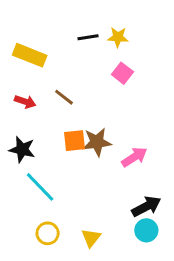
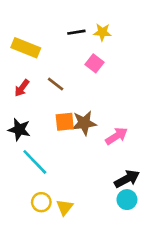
pink square: (122, 73) -> (95, 63), moved
red arrow: (25, 102) -> (22, 88), turned 108
yellow triangle: (91, 238) -> (65, 207), moved

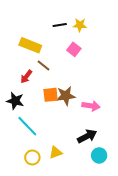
yellow rectangle: (26, 48) -> (30, 45), moved
red arrow: (22, 88) -> (26, 77), moved
pink arrow: (117, 136) -> (91, 106), turned 42
black arrow: (127, 179) -> (87, 136), moved
yellow triangle: (65, 207) -> (56, 152), moved, turned 32

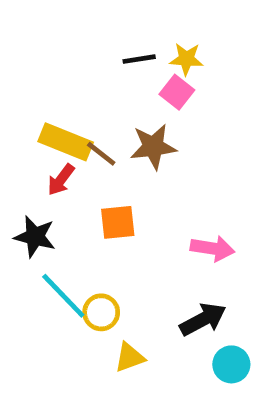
yellow rectangle: (30, 45) -> (66, 142), moved
pink square: (74, 49) -> (177, 92), moved
brown star: (66, 96) -> (153, 147), moved
yellow circle: (32, 157) -> (101, 312), moved

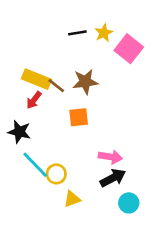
yellow star: (186, 59) -> (104, 33), turned -30
pink square: (177, 92) -> (129, 49), moved, size x1.5
orange square: (118, 222) -> (79, 117), moved
pink arrow: (212, 248) -> (110, 157), moved

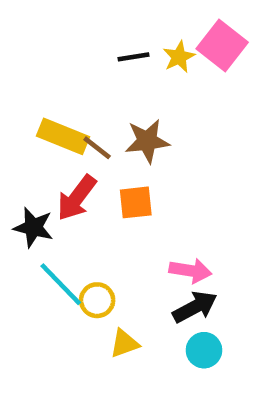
pink square: (129, 49) -> (222, 45), moved
red arrow: (34, 100) -> (77, 198), moved, size x1.5
cyan circle: (129, 203) -> (204, 350), moved

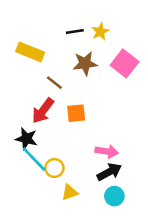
pink square: (222, 45) -> (125, 63), moved
yellow rectangle: (63, 136) -> (30, 52), moved
brown star: (147, 141) -> (85, 63), moved
black star: (33, 227) -> (26, 139), moved

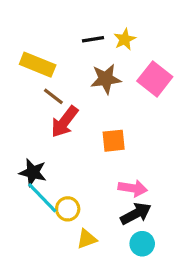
brown line: (54, 83) -> (53, 96), moved
red arrow: (43, 111) -> (65, 122), moved
orange square: (76, 113) -> (114, 141), moved

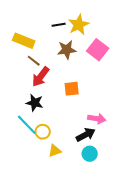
yellow star: (125, 39) -> (79, 25), size x1.5
black star: (33, 172) -> (35, 103), moved
pink arrow: (133, 188) -> (97, 119), moved

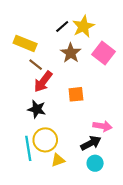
black line: (59, 25) -> (62, 26), turned -32
brown star: (67, 50) -> (71, 53), turned -30
cyan line: (27, 125) -> (28, 148), moved, turned 35
yellow circle: (43, 132) -> (45, 140), size x1.5

